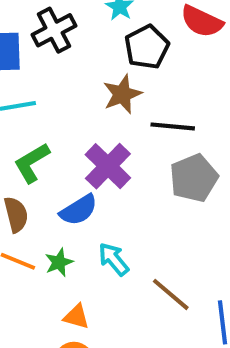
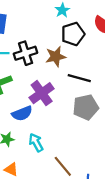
black cross: (54, 30) -> (26, 53), moved

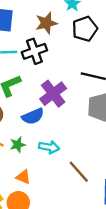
brown star: (56, 57) -> (46, 23), moved
cyan arrow: (36, 143) -> (49, 147), turned 132

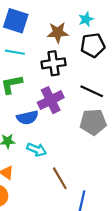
black cross: (34, 51) -> (54, 63), moved

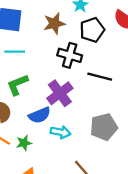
black cross: (54, 63) -> (70, 55), moved, turned 35
gray pentagon: (93, 122) -> (104, 127), moved
cyan arrow: (37, 150) -> (60, 132), moved

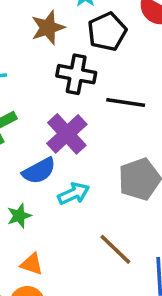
cyan arrow: (60, 132) -> (74, 194), turned -30

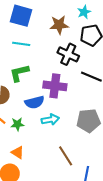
purple cross: (67, 134) -> (55, 86), turned 35

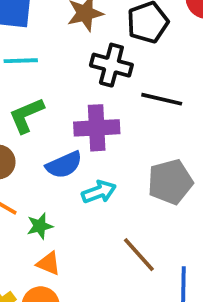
green star: (17, 124) -> (40, 226), moved

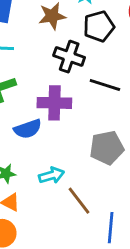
cyan arrow: (99, 192) -> (52, 175), moved

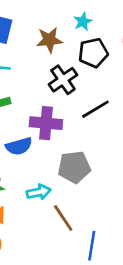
black cross: (69, 57) -> (63, 80), turned 32
black line: (105, 85) -> (95, 109), turned -52
gray pentagon: (107, 148) -> (74, 167), moved

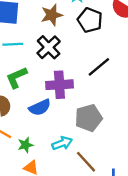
black pentagon: (93, 53) -> (90, 20), turned -30
black cross: (63, 80) -> (49, 47), moved

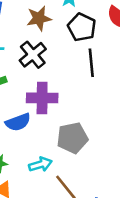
black line: (99, 67) -> (91, 63), moved, turned -60

